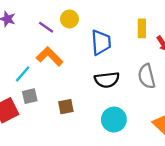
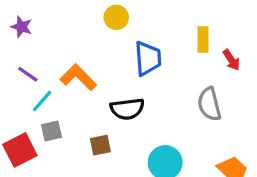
yellow circle: (69, 19) -> (116, 17), moved
purple line: (46, 27) -> (28, 74), moved
black semicircle: (107, 80) -> (127, 109), moved

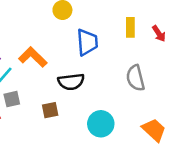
red arrow: (231, 60) -> (159, 34), moved

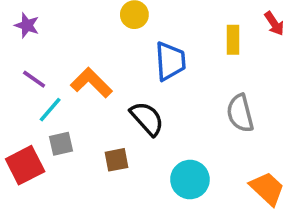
red arrow: (159, 34) -> (274, 24), moved
black semicircle: (71, 82) -> (147, 119), turned -125

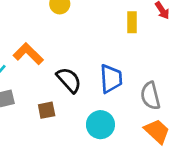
blue trapezoid: (170, 61) -> (111, 79), moved
gray semicircle: (240, 113) -> (150, 96), moved

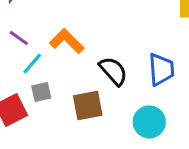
brown square: (47, 110) -> (88, 105), size x1.5

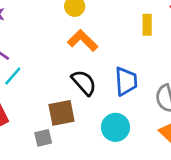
orange L-shape: (67, 41) -> (83, 41), moved
gray square: (41, 92) -> (43, 138), moved

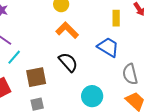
blue trapezoid: (126, 81) -> (108, 47), moved, turned -55
brown square: (62, 113) -> (36, 77), moved

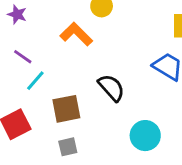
orange L-shape: (67, 30) -> (76, 34), moved

